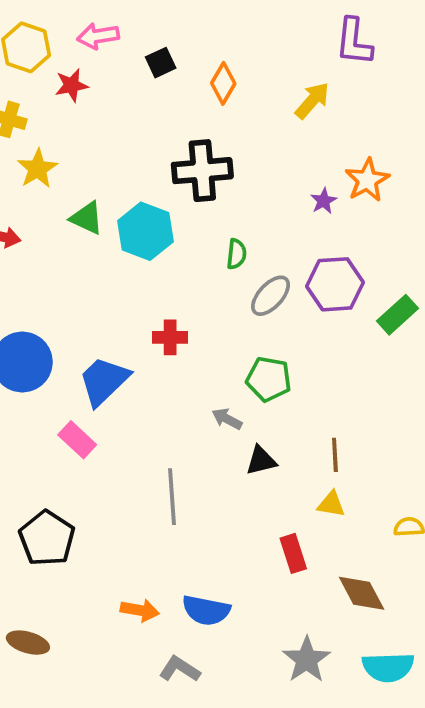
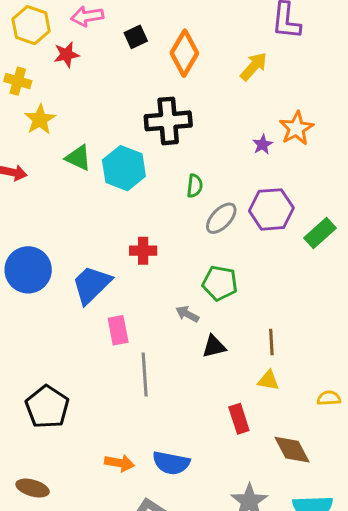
orange diamond: (223, 83) -> (184, 53), size x1.4
pink rectangle: (77, 440) -> (118, 330), moved, turned 36

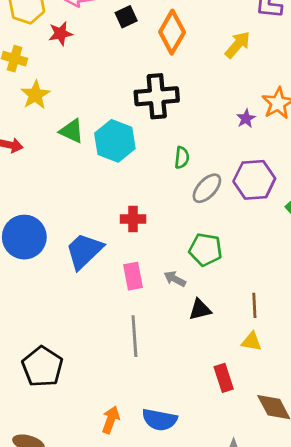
pink rectangle: (118, 330) -> (133, 276), moved
orange arrow: (120, 463) -> (111, 420), turned -80

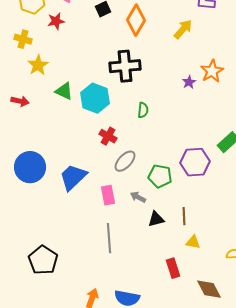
purple hexagon: (254, 180) -> (195, 162), moved
gray ellipse: (207, 188) -> (125, 161), moved
red cross: (133, 219) -> (108, 136), moved, turned 30
brown line: (254, 305) -> (184, 216), moved

